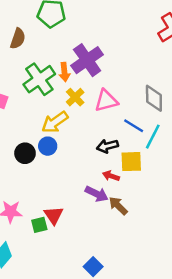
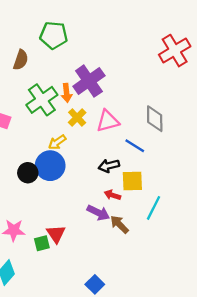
yellow arrow: (55, 122) -> (57, 142), size x0.7
cyan line: (153, 137) -> (154, 208), moved
blue circle: (48, 146) -> (50, 166), size x1.6

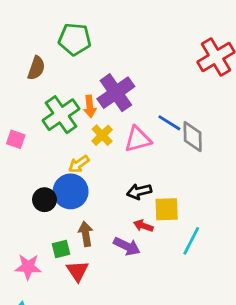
blue line: (135, 146) -> (169, 123), moved
brown arrow: (119, 224) -> (86, 234), moved, turned 36
green square: (42, 243) -> (61, 249), moved

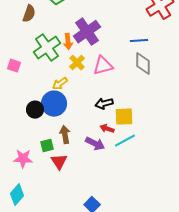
blue line: (169, 123) -> (139, 41), moved, turned -36
cyan line: (191, 241) -> (125, 141), moved, turned 35

